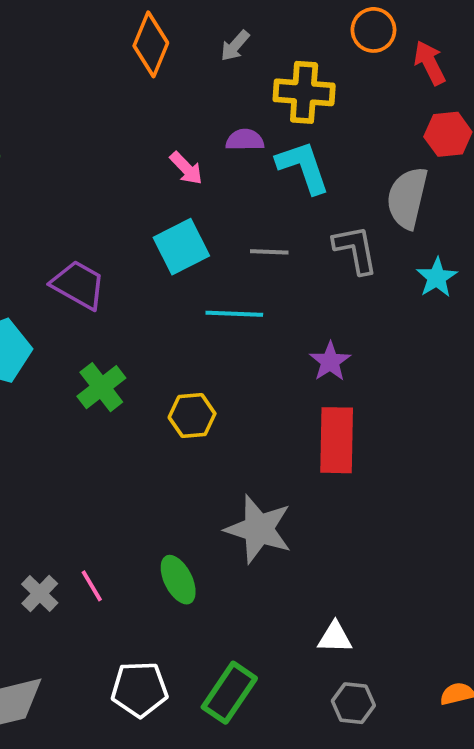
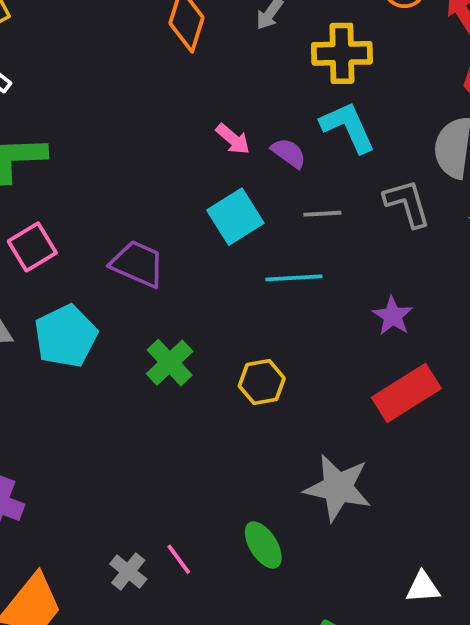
purple semicircle: (245, 140) -> (289, 153), moved, turned 42
red rectangle: (337, 440) -> (406, 393), turned 62

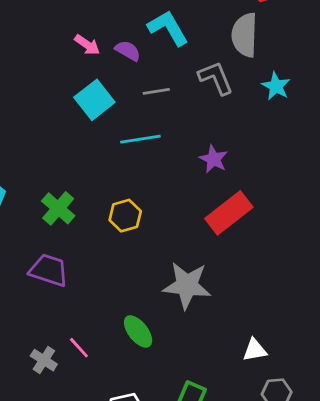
purple trapezoid: (138, 264) -> (49, 270), moved

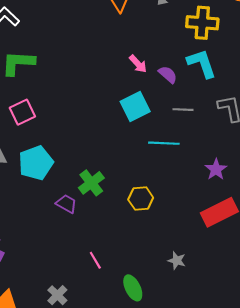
purple trapezoid: (49, 270) -> (66, 204), moved, size x0.7
gray star: (187, 285) -> (177, 261), size x0.5
pink line: (79, 348) -> (95, 260), moved

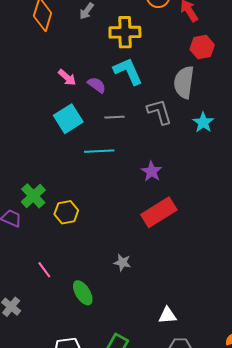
yellow hexagon: (141, 199) -> (66, 212), moved

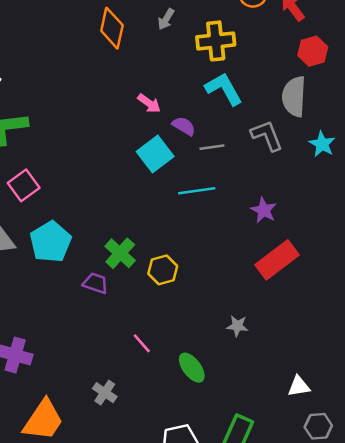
purple semicircle: (97, 85) -> (184, 126), moved

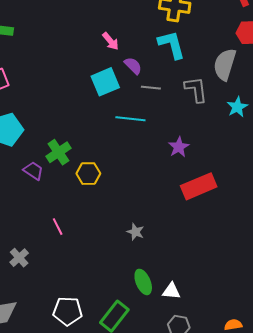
red rectangle: (277, 260) -> (199, 186), moved
green ellipse: (192, 368) -> (143, 282), moved

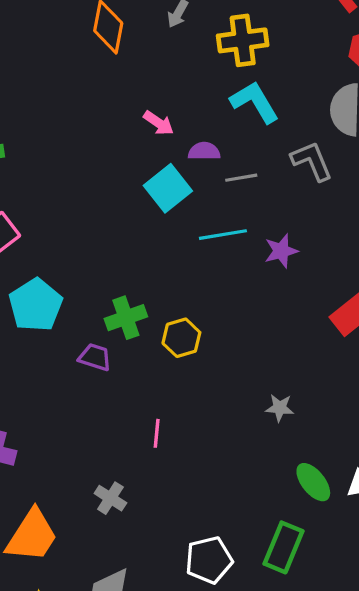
purple semicircle: (133, 66) -> (204, 151), turned -30
purple star: (179, 147) -> (281, 251), moved, turned 30
green cross: (58, 152) -> (126, 318), turned 30
pink line: (58, 227) -> (157, 433), turned 48

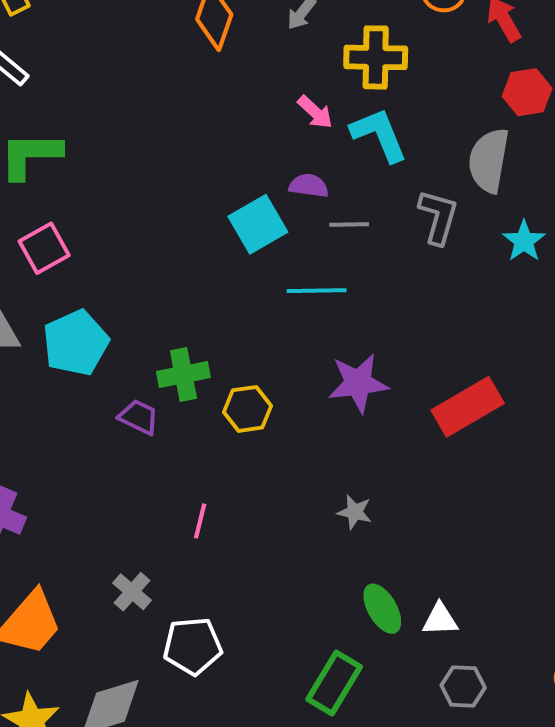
pink arrow: (159, 123) -> (315, 112), moved
gray L-shape: (312, 161) -> (438, 217), turned 30
purple star: (281, 251) -> (358, 383), moved, size x1.4
white pentagon: (209, 560) -> (193, 646), moved

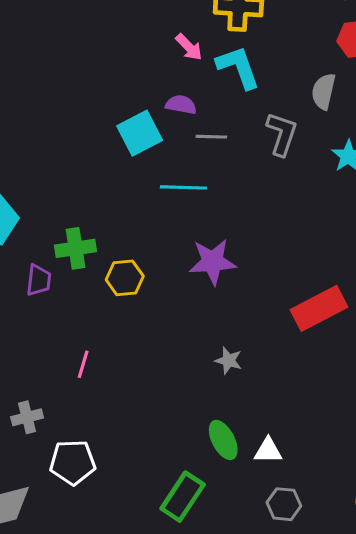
gray semicircle: (489, 160) -> (324, 91), size x0.7
red rectangle: (468, 407) -> (319, 308), moved
purple trapezoid: (139, 417) -> (39, 280), turned 68
gray star: (355, 512) -> (229, 360), moved
gray cross: (132, 592) -> (27, 417), turned 32

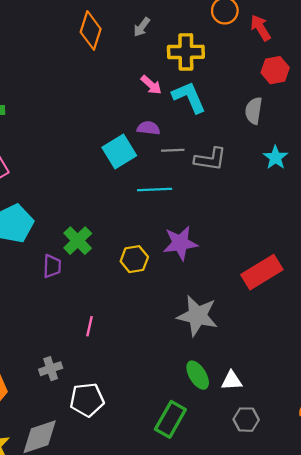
gray L-shape: (282, 134) -> (210, 159), moved, turned 84
green cross: (76, 248) -> (78, 241), turned -32
yellow hexagon: (125, 278) -> (134, 259), moved
gray star: (229, 360) -> (197, 316), size x2.0

